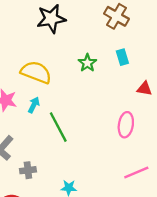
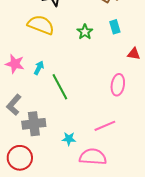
yellow semicircle: (36, 72) -> (41, 25), moved
gray cross: (28, 170) -> (34, 124), size x1.6
pink line: (136, 173) -> (105, 126), moved

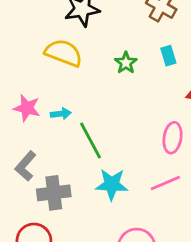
cyan arrow: (39, 68) -> (61, 114), turned 56
pink line: (105, 126) -> (165, 183), moved
cyan star: (69, 139) -> (112, 184), moved, size x1.6

